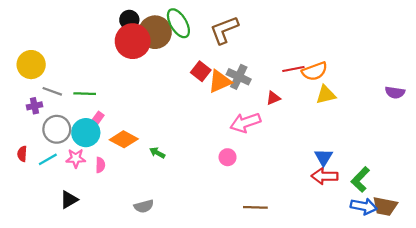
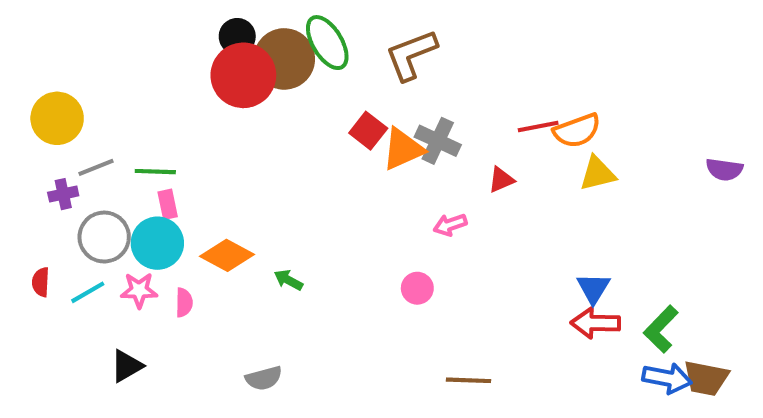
gray line: (52, 91) -> (96, 167), turned -42
pink rectangle: (97, 119) -> (168, 204), moved, turned -48
pink arrow: (245, 123) -> (450, 225), size x0.6

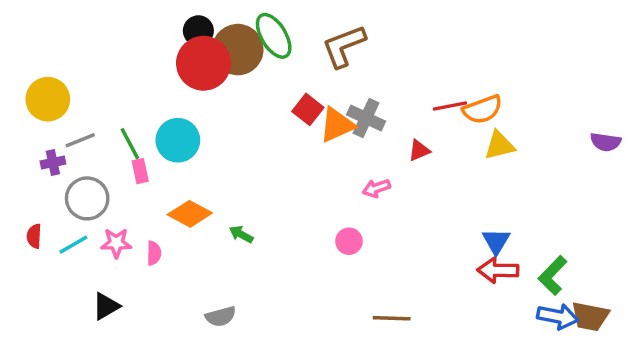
green line: (155, 172) -> (130, 144), turned 60
cyan circle: (157, 243) -> (178, 140), moved

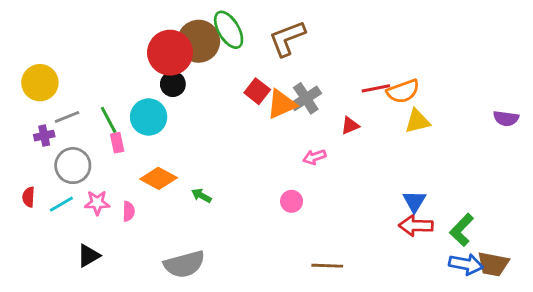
black circle: (198, 31) -> (173, 84), moved
gray cross: (366, 118) -> (306, 98), turned 32
gray semicircle: (221, 316) -> (184, 264), size x1.6

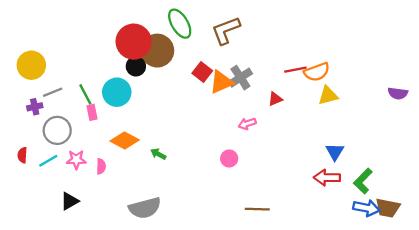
brown circle: (199, 41) -> (157, 51), moved
blue triangle: (414, 201) -> (335, 152), moved

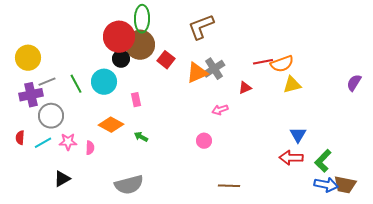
green ellipse: (180, 24) -> (142, 19), moved, turned 32
red square: (202, 72) -> (166, 60), moved
purple semicircle: (398, 93) -> (354, 83), turned 114
purple cross: (35, 107) -> (31, 95), size x1.6
pink rectangle: (92, 112) -> (136, 100), moved

